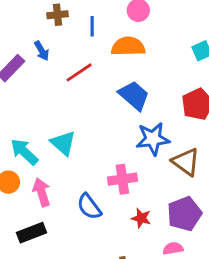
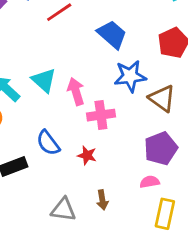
pink arrow: (42, 192) -> (76, 91), moved
blue semicircle: (89, 207) -> (48, 143), moved
red star: (141, 218) -> (87, 155), moved

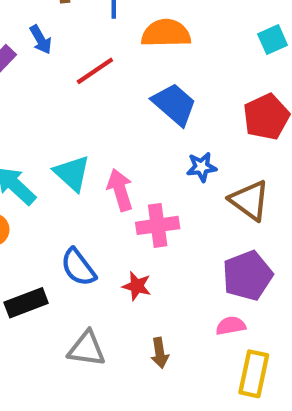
blue star: (130, 76) -> (202, 167), size x0.6
gray triangle: (63, 210) -> (87, 349), moved

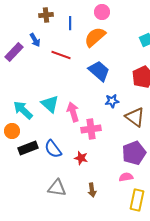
orange semicircle: (166, 33) -> (95, 37), turned -40
red line: (95, 71) -> (61, 55), turned 54
black rectangle: (26, 303) -> (28, 148), moved

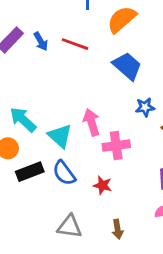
blue arrow: (35, 40) -> (41, 41), moved
cyan triangle: (50, 104) -> (60, 136), moved

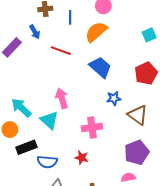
blue arrow: (41, 41) -> (35, 32), moved
pink arrow: (92, 122) -> (62, 98), moved
blue semicircle: (64, 173) -> (47, 162), moved, turned -48

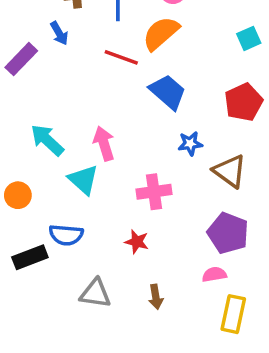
red line: (61, 51) -> (121, 57), moved
cyan arrow: (21, 108) -> (47, 140), moved
black rectangle: (26, 147) -> (30, 257), moved
purple pentagon: (137, 152) -> (228, 233), turned -30
blue semicircle: (47, 162) -> (66, 235), moved

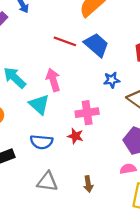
red line: (121, 57) -> (65, 41), moved
blue semicircle: (66, 235) -> (42, 142), moved
red star: (137, 242) -> (75, 136), moved

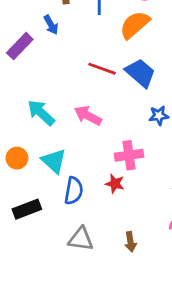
pink arrow: (53, 80) -> (88, 116), turned -45
cyan triangle: (39, 105) -> (54, 161), moved
blue semicircle: (42, 142) -> (74, 191), turned -85

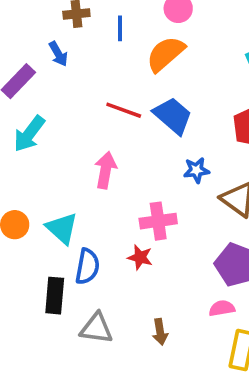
cyan arrow: (41, 113) -> (29, 134), moved, turned -96
pink arrow: (88, 116) -> (106, 170), turned 72
black rectangle: (27, 209) -> (55, 296), moved, turned -64

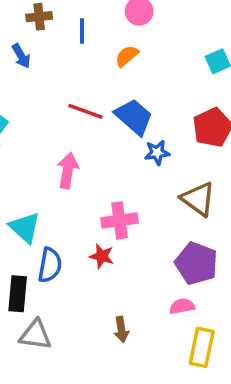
orange semicircle: (165, 54) -> (127, 56), size x0.6
blue star: (196, 170) -> (157, 153), moved
gray triangle: (96, 328) -> (36, 335), moved

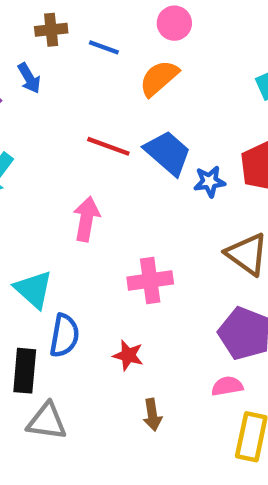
blue line: (82, 31) -> (104, 47), turned -70
orange semicircle: (127, 56) -> (159, 78), size x1.4
blue star: (157, 153) -> (210, 182), moved
red star: (102, 256) -> (128, 355), moved

